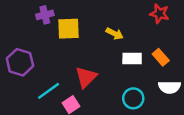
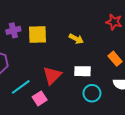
purple cross: (45, 15) -> (13, 30), moved
white rectangle: (132, 58) -> (83, 71), moved

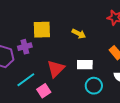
purple cross: (13, 30) -> (25, 47), moved

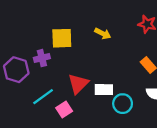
yellow arrow: (79, 34) -> (103, 33), moved
white rectangle: (85, 65) -> (104, 90), moved

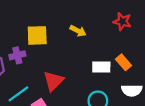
white rectangle: (104, 90) -> (101, 67), moved

